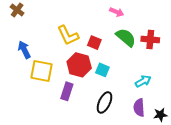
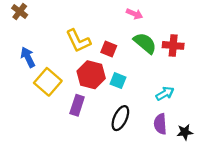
yellow square: (41, 71) -> (48, 82), turned 30

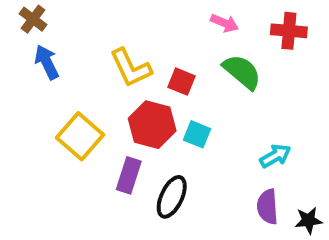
red cross: (173, 45) -> (289, 31), moved
blue arrow: (28, 57) -> (47, 62), moved
black ellipse: (120, 118) -> (172, 197), moved

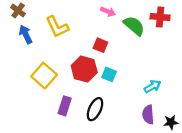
pink arrow: (224, 23) -> (108, 12), moved
yellow L-shape: (131, 68) -> (57, 27), moved
green semicircle: (242, 72) -> (134, 26), moved
purple rectangle: (129, 175) -> (65, 106), moved

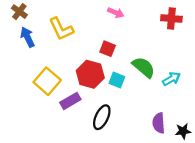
green semicircle: (134, 26) -> (144, 67), moved
cyan arrow: (152, 86) -> (171, 79), moved
purple rectangle: (65, 106) -> (70, 101), moved, turned 42

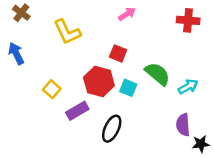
pink arrow: (116, 13) -> (127, 14), turned -56
blue arrow: (27, 37) -> (16, 53), moved
yellow square: (47, 81) -> (52, 89), size x0.6
purple semicircle: (159, 123) -> (183, 125), moved

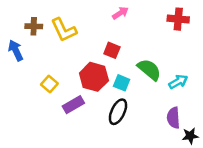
brown cross: (21, 13) -> (34, 26), moved, turned -35
black ellipse: (112, 129) -> (118, 112), moved

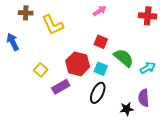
brown cross: (34, 26) -> (26, 13), moved
red square: (112, 50) -> (101, 42), moved
black star: (190, 136) -> (127, 109), moved

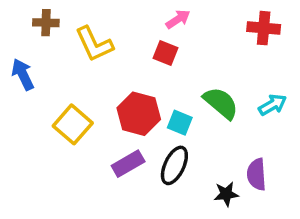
red square: (101, 42) -> (166, 53), moved
cyan arrow: (148, 68) -> (273, 105), moved
yellow square: (41, 70) -> (73, 124), size x1.5
purple rectangle: (61, 87) -> (128, 164), moved

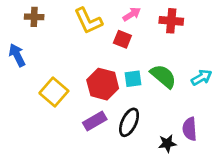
red cross: (264, 28) -> (171, 21), moved
yellow L-shape: (94, 44) -> (88, 21), moved
cyan square: (180, 123) -> (133, 79), moved, turned -30

